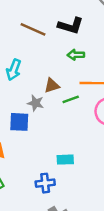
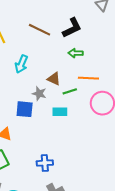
black L-shape: (71, 26) -> (72, 28), turned -45
brown triangle: (52, 85) -> (54, 79), turned 40
cyan rectangle: (65, 160) -> (60, 112), moved

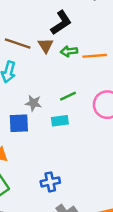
brown line: (40, 30) -> (18, 44), moved
orange line: (88, 78) -> (95, 56), moved
brown triangle: (54, 79) -> (46, 45), moved, turned 40

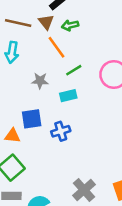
orange line: (95, 56) -> (57, 47), moved, turned 65
blue square: (19, 123) -> (32, 119), moved
blue cross: (50, 182) -> (61, 131), moved

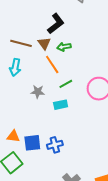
blue square: (32, 119) -> (32, 143), moved
blue cross: (61, 131) -> (55, 145), moved

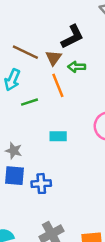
green line: (66, 84) -> (29, 102), moved
gray star: (38, 92) -> (14, 151), moved

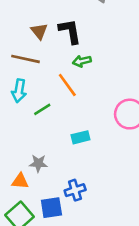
black L-shape: (72, 37) -> (70, 31), turned -60
brown triangle: (54, 58) -> (39, 31), moved
blue square: (14, 176) -> (51, 208), moved

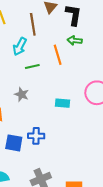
brown line: (25, 59) -> (33, 24), turned 50
cyan rectangle: (80, 137) -> (62, 103), moved
gray star: (38, 163) -> (22, 94), moved

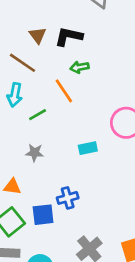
black L-shape: (73, 15) -> (69, 36), turned -70
brown line: (33, 24) -> (22, 63), turned -30

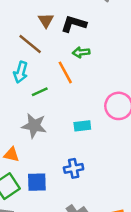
gray star: (35, 153) -> (34, 126), size x1.5
blue cross: (68, 198) -> (74, 168), moved

